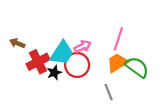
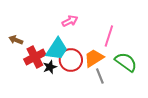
pink arrow: (83, 46) -> (70, 21), moved
orange trapezoid: (117, 63) -> (94, 58), moved
gray line: (109, 92) -> (100, 76), moved

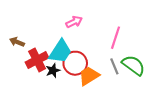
orange trapezoid: (94, 58) -> (89, 76), moved
gray line: (100, 76) -> (114, 66), moved

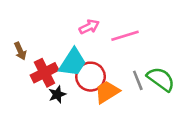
pink line: (115, 38) -> (125, 36), moved, turned 55
brown arrow: (17, 42) -> (20, 51), turned -136
black star: (53, 71) -> (57, 94), moved

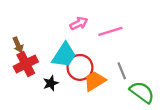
red cross: (45, 73) -> (26, 64), moved
green semicircle: (161, 79) -> (142, 92), moved

